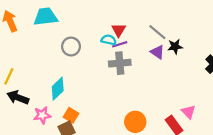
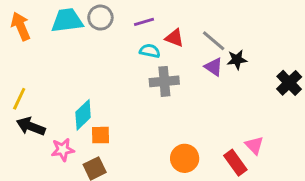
red triangle: (119, 30) -> (174, 38), moved, turned -40
purple line: (120, 44) -> (144, 22), moved
gray circle: (71, 47) -> (100, 18), moved
orange square: (71, 115) -> (100, 135), moved, turned -32

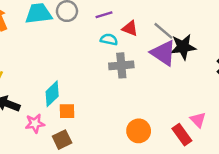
black star: (237, 60) -> (183, 47), size x1.5
purple triangle: (214, 67) -> (163, 53), size x1.6

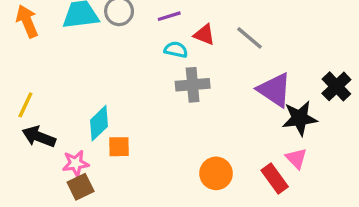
black star: (183, 47) -> (300, 118), moved
purple triangle: (163, 53) -> (275, 90), moved
brown square: (62, 140) -> (81, 187), moved

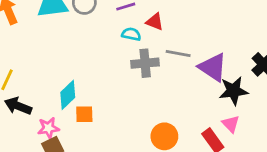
gray line: (249, 38) -> (178, 53), moved, turned -30

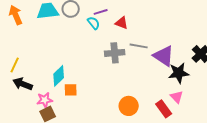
cyan semicircle: (131, 34) -> (94, 23), moved, turned 40

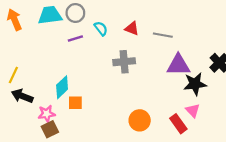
purple line: (101, 12) -> (75, 38), moved
gray line: (139, 46) -> (163, 35), moved
purple triangle: (164, 56) -> (178, 65), turned -35

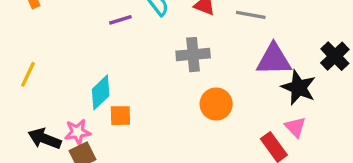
black star: (195, 84) -> (299, 88), turned 30
black arrow: (22, 96) -> (45, 139), moved
orange circle: (140, 120) -> (216, 104), moved

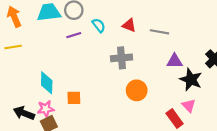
purple triangle: (274, 59) -> (175, 61), size x0.7
yellow line: (28, 74) -> (13, 47), moved, turned 56
cyan diamond: (101, 92) -> (47, 83), moved, turned -45

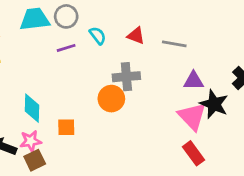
orange circle: (137, 90) -> (111, 99), moved
pink triangle: (189, 106) -> (192, 116), moved, size x1.6

